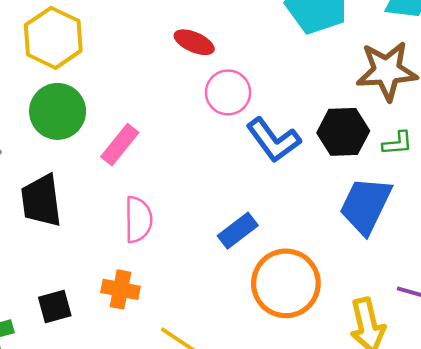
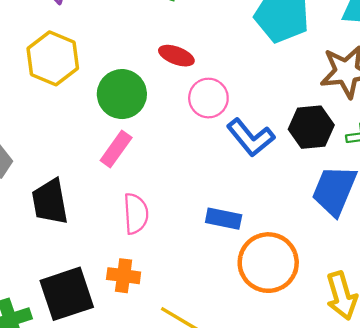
green circle: (58, 111) -> (122, 94), moved
blue rectangle: (238, 231) -> (224, 219), turned 52
black square: (55, 307) -> (67, 294), size x1.8

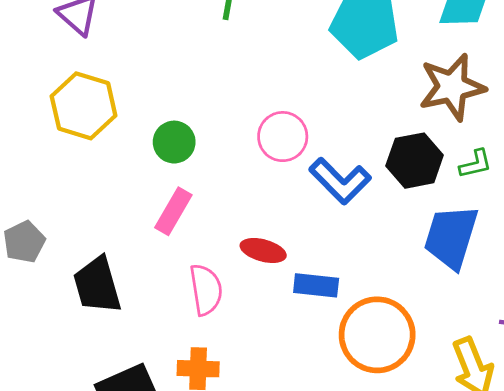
red ellipse: (176, 56) -> (263, 250), moved
green circle: (122, 94) -> (174, 142), size x0.7

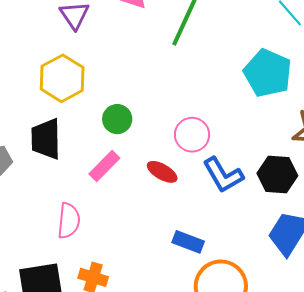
red ellipse: (263, 250) -> (162, 172), moved
black trapezoid: (97, 285) -> (46, 139), moved
pink semicircle: (206, 290) -> (69, 221), moved

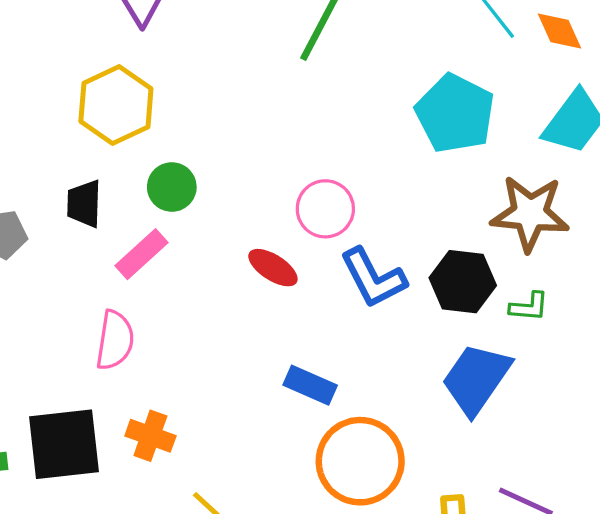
green circle: (117, 119) -> (172, 187), moved
black trapezoid: (46, 139) -> (84, 204), size x0.7
pink rectangle: (104, 166) -> (141, 254), moved

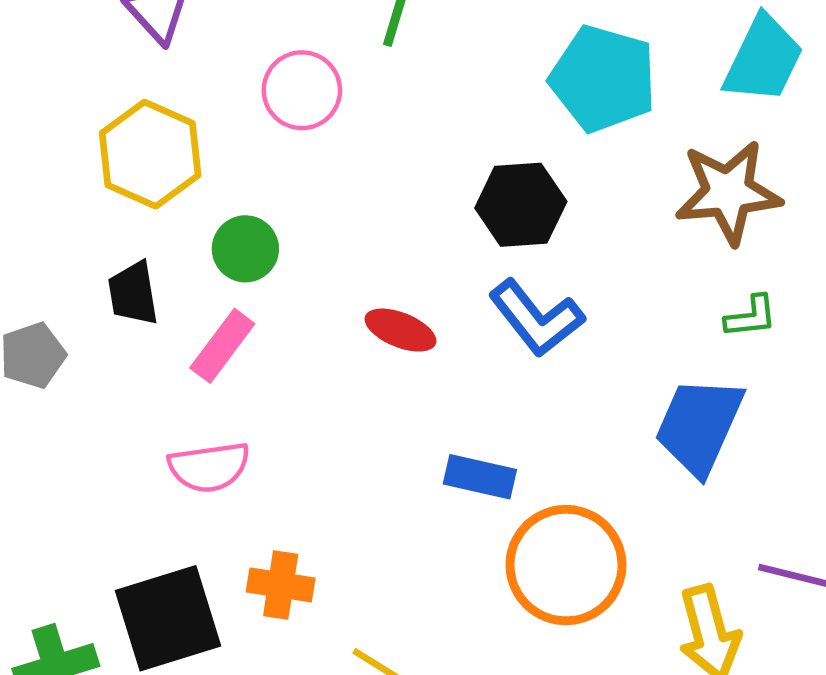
pink circle: (325, 209) -> (302, 90), moved
black hexagon: (463, 282) -> (521, 205), moved
pink semicircle: (115, 340) -> (209, 467), turned 84

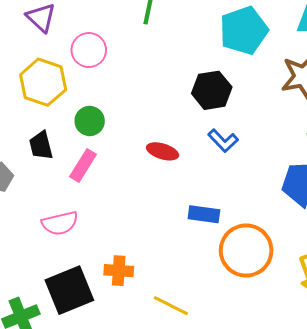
cyan pentagon: (603, 79) -> (244, 30), turned -30
pink circle: (302, 90) -> (89, 50), moved
blue L-shape: (536, 318) -> (223, 141), size x0.7
pink semicircle: (209, 467) -> (60, 223), moved

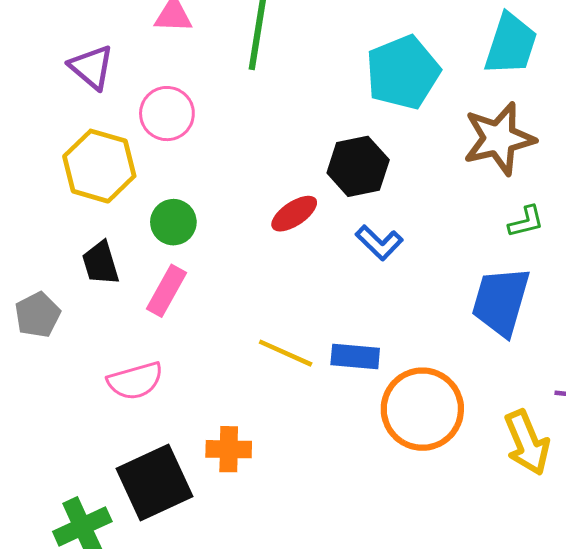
red ellipse: (163, 151) -> (294, 214), moved, turned -48
yellow line: (171, 306) -> (286, 353), moved

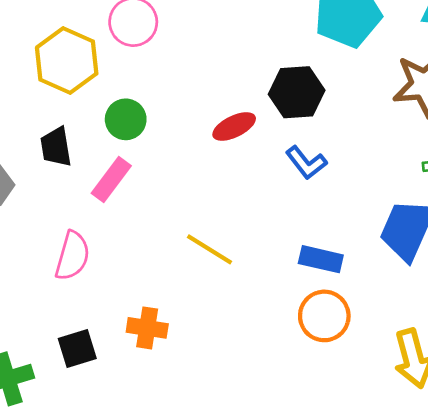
blue rectangle: (355, 357) -> (321, 259), moved
pink semicircle: (135, 381) -> (72, 256), turned -66
orange circle: (422, 409) -> (324, 316), size x0.7
black square: (155, 483) -> (77, 349), size x0.6

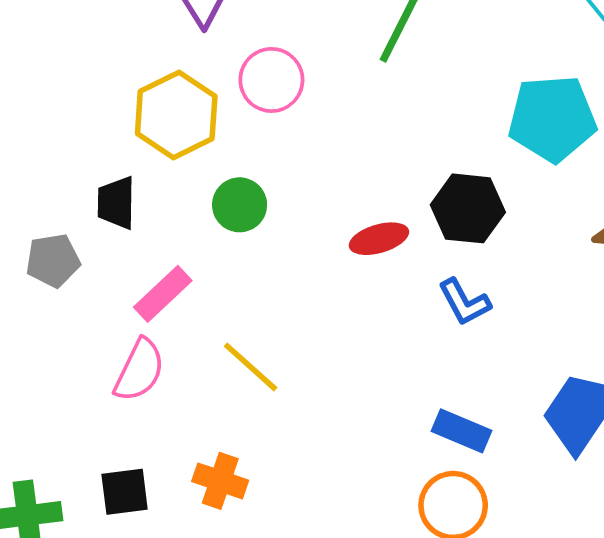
black trapezoid: (56, 147) -> (116, 203), moved
pink rectangle: (111, 180) -> (163, 294), moved
yellow line: (210, 249) -> (251, 367), moved

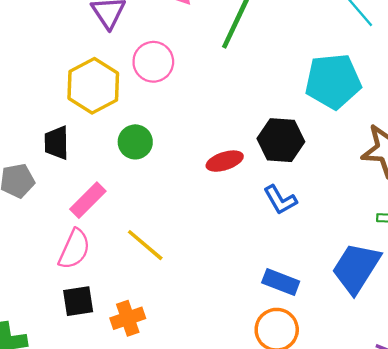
orange cross: (220, 481) -> (128, 318), turned -36
black square: (125, 492) -> (78, 301), moved

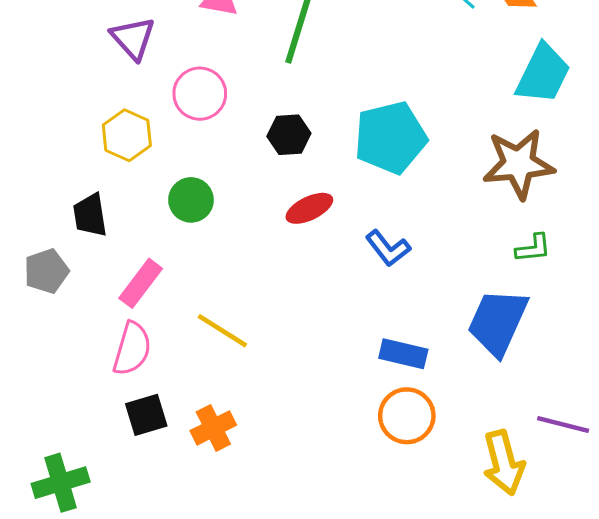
cyan pentagon: (333, 81) -> (390, 138), moved
yellow hexagon: (93, 86) -> (127, 135), size x0.7
black hexagon: (281, 140) -> (289, 135), moved, size x0.7

